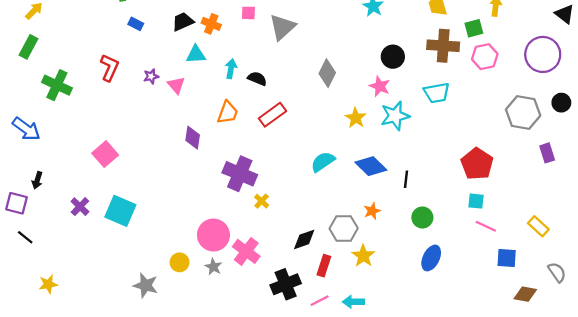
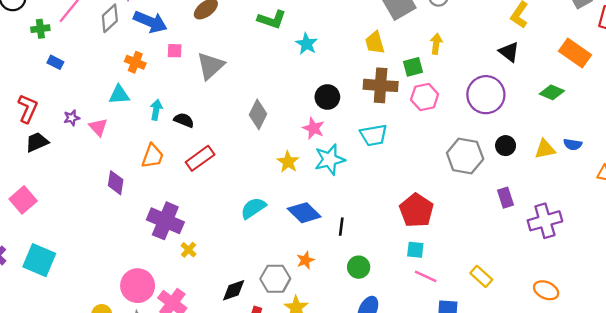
black trapezoid: (183, 22) -> (37, 142), moved
purple rectangle: (547, 153) -> (506, 198), moved

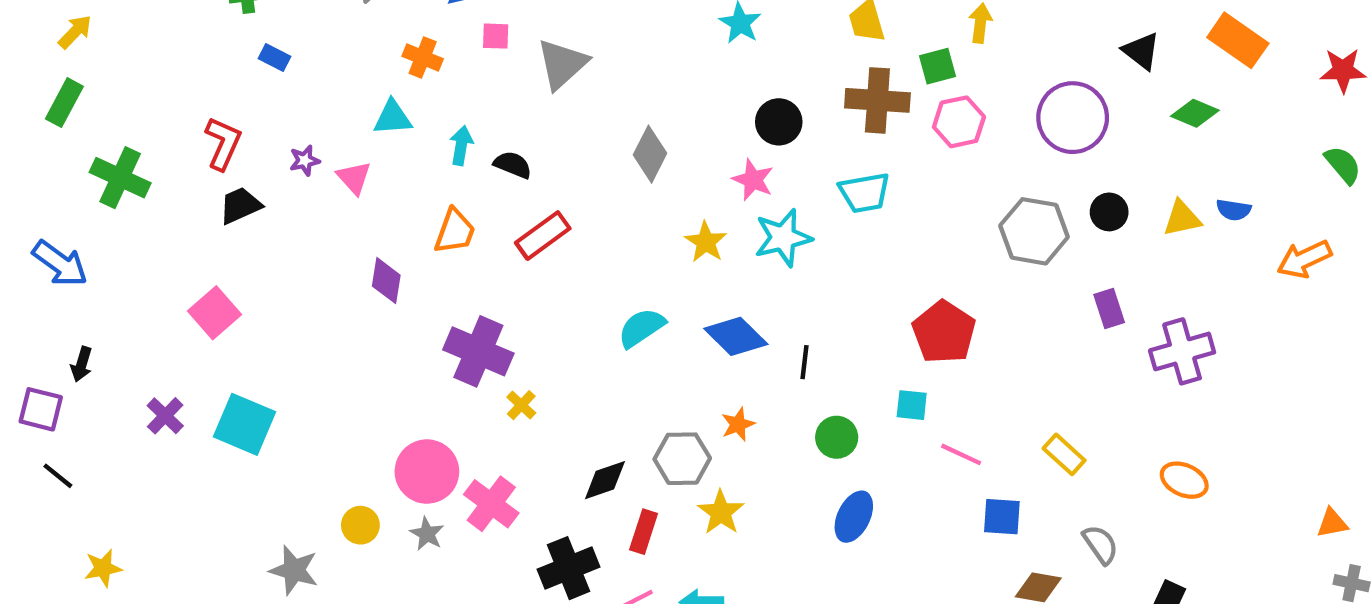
black triangle: (509, 52) -> (1141, 51), moved
cyan square: (415, 250) -> (912, 405), moved

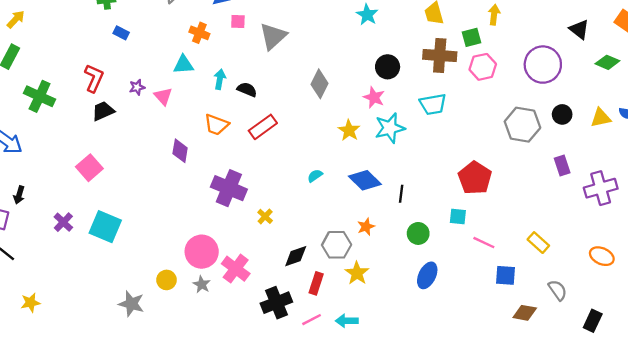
orange trapezoid: (455, 231) -> (216, 125), turned 90
cyan semicircle: (641, 328) -> (315, 176), size x0.6
yellow cross: (521, 405) -> (265, 216), moved

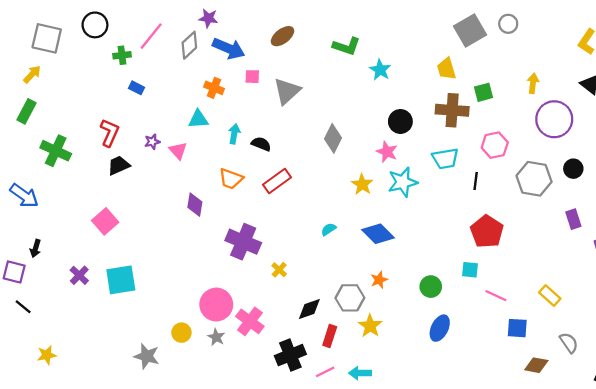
yellow arrow: (494, 15) -> (533, 83), moved
pink hexagon: (483, 67) -> (495, 145), moved
black line: (401, 194) -> (476, 181), moved
cyan square: (105, 227) -> (121, 280), turned -32

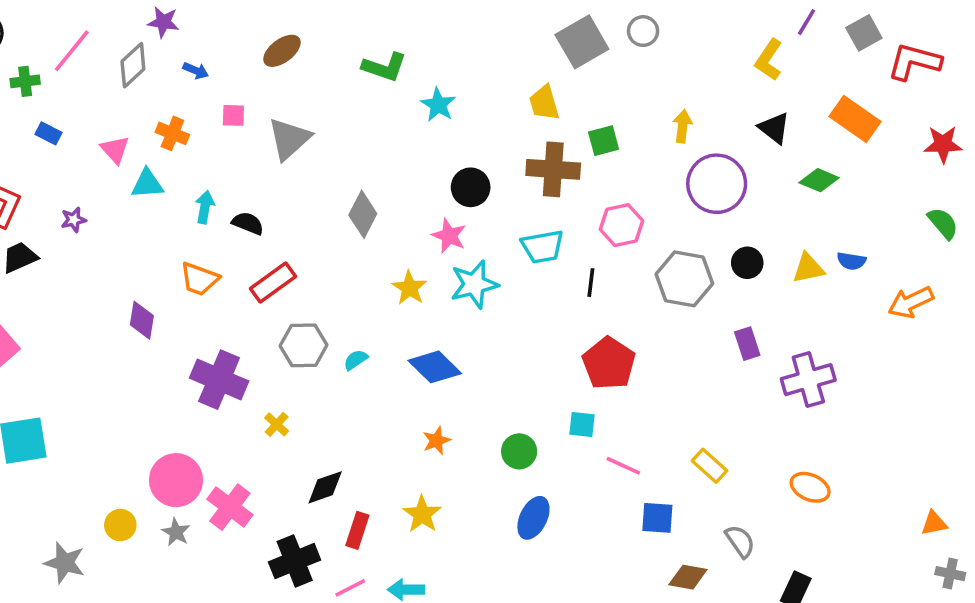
blue arrow: (229, 49) -> (196, 71), size x0.5
pink triangle: (178, 151) -> (115, 150), moved
gray hexagon: (350, 298) -> (304, 345), moved

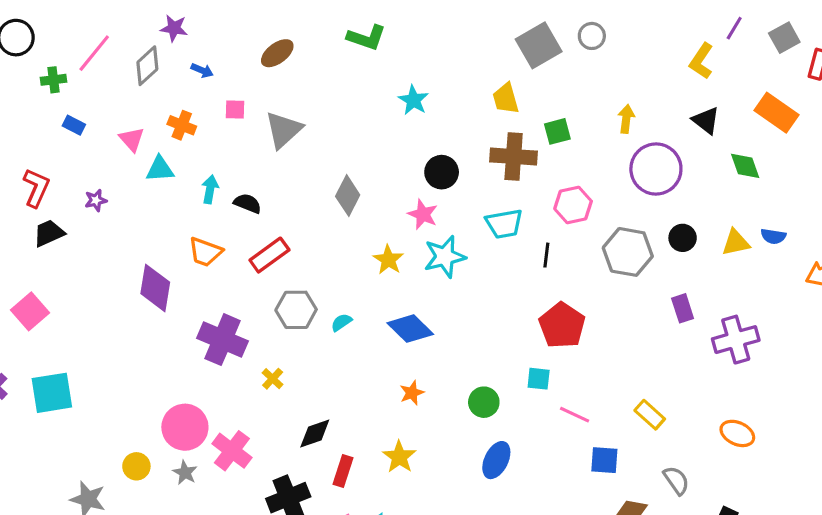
green L-shape: (384, 67) -> (366, 38), moved
green diamond: (819, 180) -> (745, 166), turned 48
purple diamond: (142, 320) -> (155, 288), size x1.4

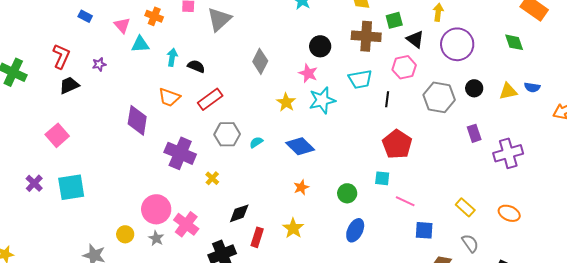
black triangle: (706, 120) -> (415, 39), moved
yellow rectangle: (650, 415) -> (465, 207), moved

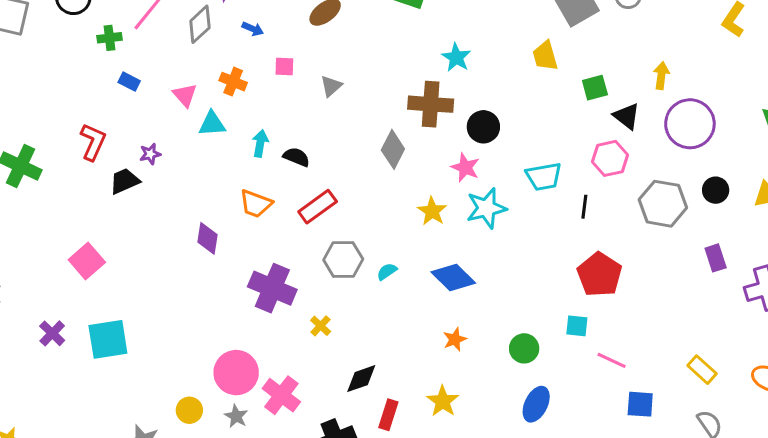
gray triangle: (219, 19) -> (331, 86), size x0.6
brown cross: (366, 36) -> (431, 104), moved
black trapezoid: (69, 85) -> (125, 181), moved
purple diamond: (137, 120) -> (207, 238), size x0.7

